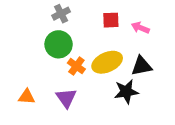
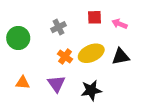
gray cross: (61, 14) -> (59, 27), moved
green circle: (59, 44) -> (18, 38), moved
black star: (126, 92) -> (91, 90), moved

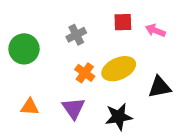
black triangle: (121, 57) -> (160, 87), moved

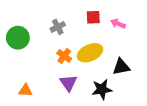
orange triangle: (30, 107) -> (25, 90), moved
purple triangle: (73, 108) -> (68, 83), moved
black star: (119, 117) -> (102, 89), moved

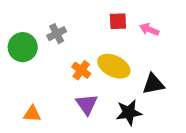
gray cross: (58, 27) -> (57, 34), moved
yellow ellipse: (90, 53) -> (114, 66), turned 50

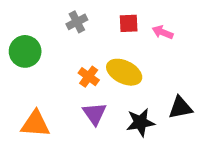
gray cross: (57, 34) -> (77, 22), moved
black triangle: (153, 84) -> (180, 108), moved
orange triangle: (32, 114) -> (35, 124), size x1.5

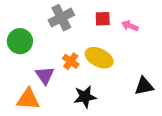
gray cross: (77, 22) -> (61, 18), size x1.5
purple triangle: (95, 114) -> (45, 75), moved
black star: (140, 122) -> (85, 97), moved

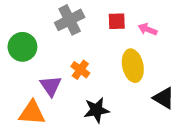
yellow ellipse: (99, 58) -> (133, 66), moved, turned 52
black triangle: (144, 86) -> (164, 98), turned 42

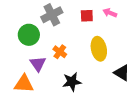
pink arrow: (148, 29) -> (110, 13), moved
green circle: (22, 47) -> (29, 35), moved

